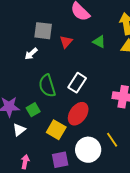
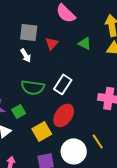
white arrow: (31, 54) -> (26, 55), moved, turned -80
green semicircle: (47, 86) -> (33, 87), turned -65
yellow square: (56, 130) -> (42, 131), turned 30

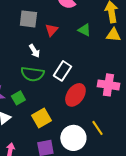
white arrow: (26, 55) -> (34, 51), moved
red ellipse: (64, 115) -> (75, 95), moved

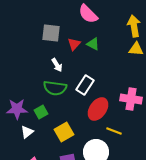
green triangle: (84, 30) -> (93, 44), moved
yellow line: (97, 128) -> (114, 131), moved, turned -35

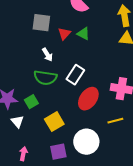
yellow line: (114, 131) -> (115, 121), moved, turned -35
white triangle: (27, 132) -> (17, 122), turned -32

